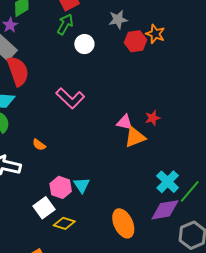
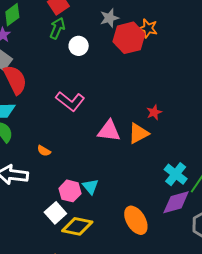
red hexagon: (135, 41) -> (129, 38), size x1.4
pink triangle: (125, 122) -> (109, 131), moved, size x1.4
yellow diamond: (64, 223) -> (77, 226), size x1.4

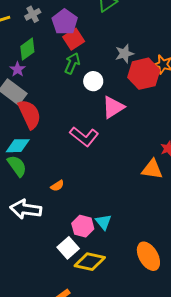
pink triangle: (109, 131) -> (113, 107), moved, turned -40
orange triangle: (138, 133) -> (152, 169), turned 35
orange semicircle: (44, 151) -> (57, 186), turned -64

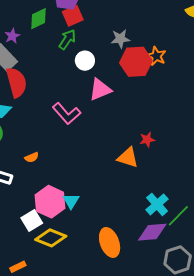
green diamond: (27, 49) -> (38, 19), moved
pink hexagon: (83, 226) -> (50, 202), size x1.4

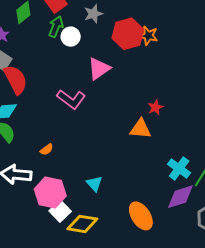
gray star: (120, 39) -> (93, 14), moved
orange star: (156, 56) -> (148, 36), moved
white circle: (85, 61) -> (71, 37), moved
pink hexagon: (50, 202) -> (50, 192), moved

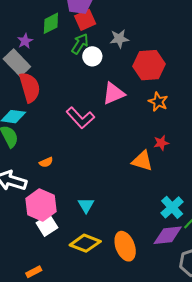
orange star: (148, 36) -> (158, 102), moved
yellow diamond: (82, 224) -> (85, 243), moved

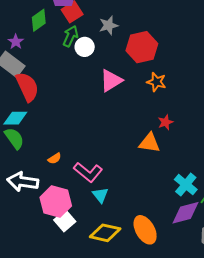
pink L-shape: (80, 118) -> (88, 172), moved

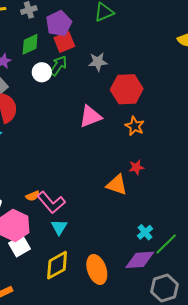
white circle: (85, 47) -> (42, 72), moved
orange semicircle: (55, 158) -> (33, 196), moved
cyan cross: (186, 185) -> (145, 232), size x0.7
yellow diamond: (105, 233) -> (57, 265), turned -52

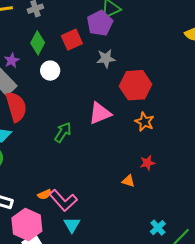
purple pentagon: (59, 23) -> (100, 23), moved
green diamond: (30, 44) -> (38, 43), turned -35
green arrow: (58, 66) -> (63, 132), moved
orange triangle: (117, 185) -> (128, 181), size x0.6

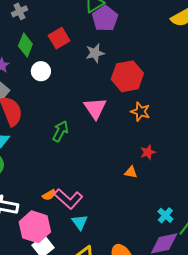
purple pentagon: (100, 23) -> (105, 18), moved
pink triangle: (100, 113) -> (95, 108), turned -35

